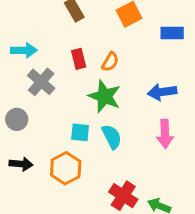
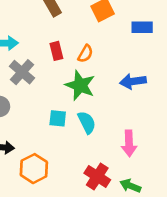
pink arrow: (165, 134) -> (129, 143), moved
orange hexagon: (66, 168) -> (34, 169), moved

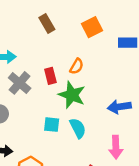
red rectangle: (56, 51) -> (50, 76), moved
blue arrow: (133, 81) -> (119, 107), moved

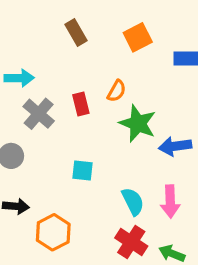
green star: (72, 95) -> (138, 123), moved
cyan semicircle: (78, 128) -> (133, 201), moved

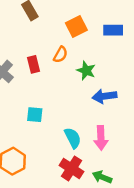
orange square: (138, 37) -> (76, 26), moved
green star: (138, 123) -> (86, 71), moved, size x0.7

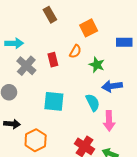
blue rectangle: (113, 30) -> (124, 42), moved
cyan square: (35, 115) -> (54, 101), size x1.5
cyan semicircle: (73, 138) -> (93, 102), moved

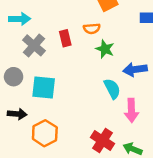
orange semicircle: (75, 51) -> (92, 29), turned 56
green star: (97, 65) -> (105, 49), moved
cyan square: (54, 101) -> (44, 88), moved

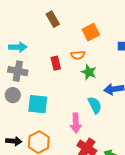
gray cross: (34, 45) -> (18, 71), moved, turned -30
pink arrow: (131, 110) -> (76, 123), moved
black arrow: (17, 114) -> (14, 141), moved

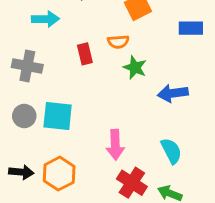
cyan arrow: (18, 47) -> (45, 19), moved
gray circle: (13, 95) -> (24, 116), moved
cyan semicircle: (95, 105) -> (171, 151), moved

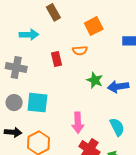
green star: (135, 68) -> (95, 80), moved
black arrow: (21, 172) -> (13, 132), moved

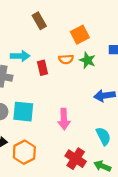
cyan arrow: (29, 35) -> (20, 56), moved
green star: (95, 80) -> (87, 60), moved
pink arrow: (78, 123) -> (64, 119), moved

